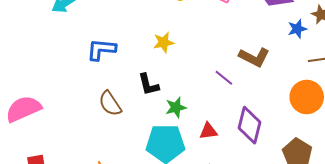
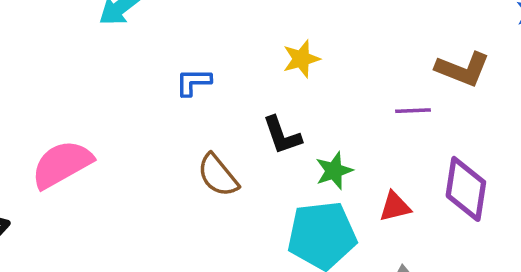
blue L-shape: (101, 49) -> (193, 82), size x0.7
purple line: (224, 78) -> (413, 111), turned -36
pink semicircle: (23, 109) -> (62, 164), moved

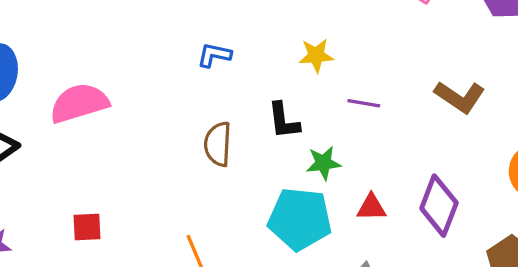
purple line: (413, 111) -> (364, 103), moved
brown semicircle: (218, 175) -> (218, 144), turned 30

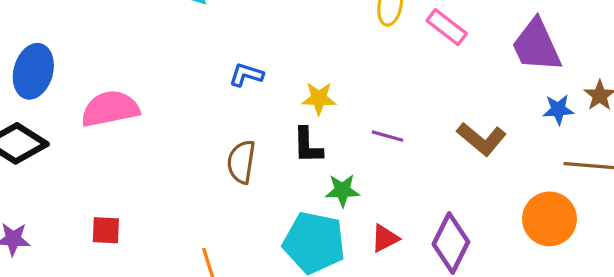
yellow star: (316, 55) -> (319, 98), moved
red triangle: (371, 207) -> (385, 238), turned -32

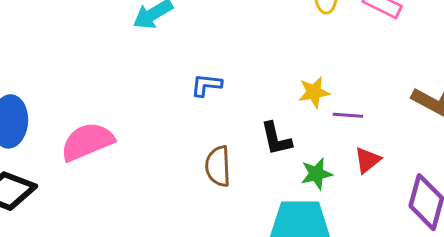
yellow star: (319, 98) -> (314, 92), moved
red triangle: (385, 238) -> (367, 160), moved

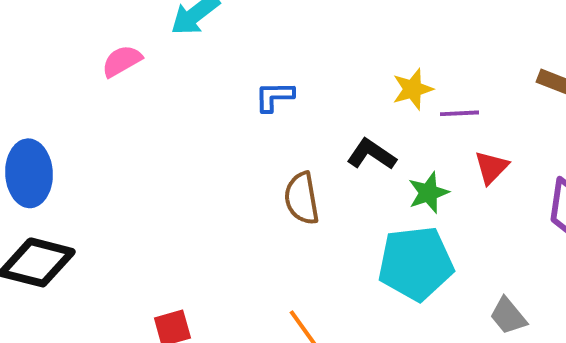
black L-shape: (276, 139) -> (372, 154), turned 144
pink semicircle: (87, 142) -> (122, 61), moved, size x0.6

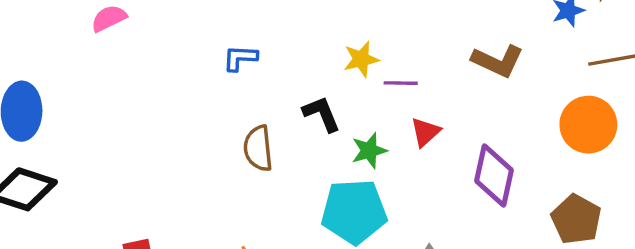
black L-shape: (372, 154) -> (322, 114), turned 30

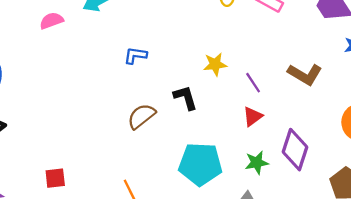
purple line: (401, 83) -> (253, 83), moved, turned 50
brown semicircle: (258, 148) -> (141, 116), turned 52
green star: (369, 151) -> (257, 163), moved

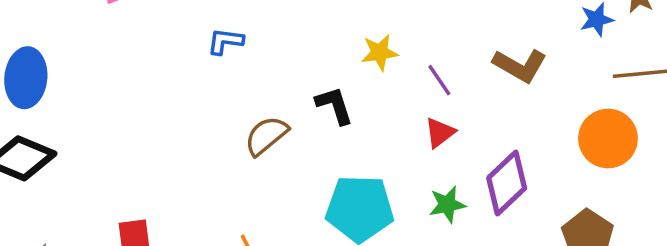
blue L-shape: (135, 55) -> (225, 41), moved
purple diamond: (295, 150) -> (507, 183), turned 30

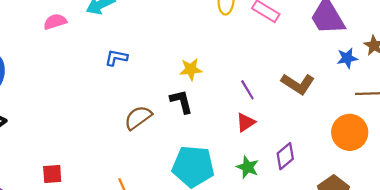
yellow star: (380, 52) -> (191, 69), moved
purple diamond: (507, 183) -> (285, 156), size x0.7
green star: (447, 204) -> (248, 167), turned 30

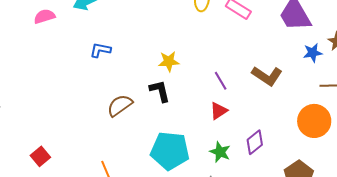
red square: (52, 174) -> (40, 156), turned -36

